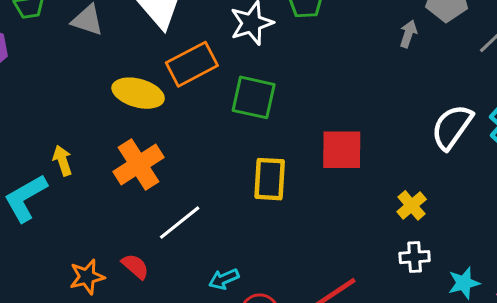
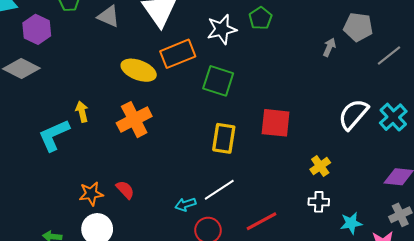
white line: (180, 223) -> (219, 190), moved

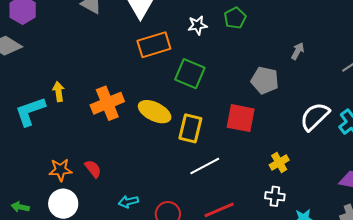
gray pentagon: (358, 27) -> (265, 80), moved
white star: (222, 29) -> (197, 25), size x0.7
yellow ellipse: (139, 70) -> (155, 112), moved
white line: (219, 190) -> (205, 166), moved
cyan arrow: (185, 204) -> (128, 202), moved

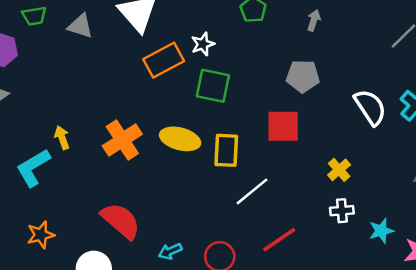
white star: (197, 25) -> (203, 44), moved
gray arrow: (298, 51) -> (314, 20), moved
white semicircle: (315, 116) -> (370, 107), turned 112
red semicircle: (93, 169) -> (121, 221), size x1.8
orange star: (60, 170) -> (41, 235), moved

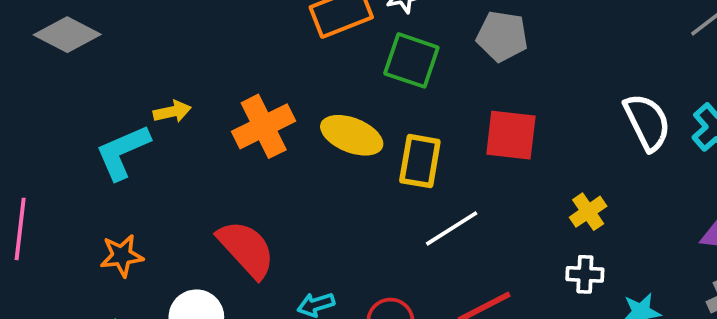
gray pentagon: (303, 76) -> (502, 36), moved
yellow arrow: (62, 138) -> (172, 112), turned 90

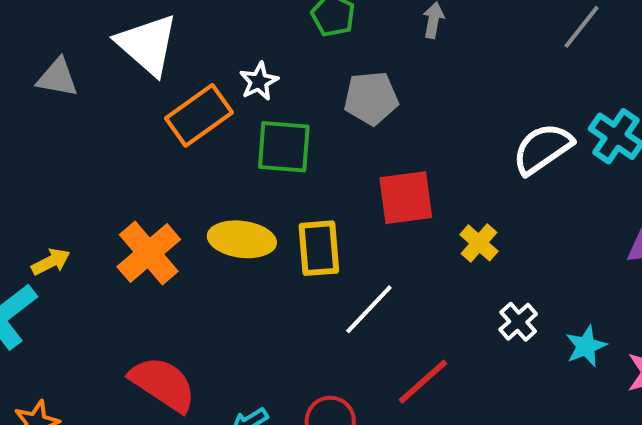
white semicircle: (647, 122) -> (543, 149), turned -84
yellow cross: (588, 212) -> (479, 243), moved
white cross: (585, 274) -> (518, 322), turned -30

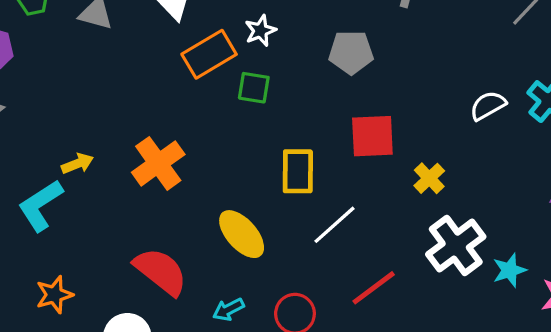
green square: (284, 147) -> (254, 88), moved, size x0.7
white semicircle: (543, 149) -> (488, 106), size x0.7
yellow ellipse: (242, 239) -> (242, 234), moved, turned 36
white cross: (518, 322) -> (456, 246), size x1.8

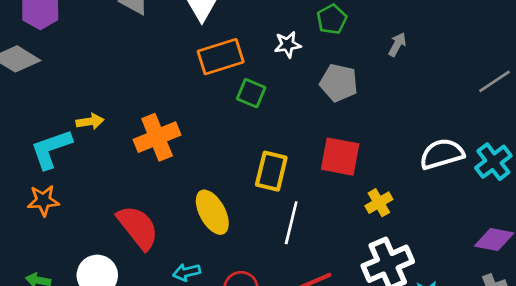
white star: (260, 31) -> (288, 45), moved
white semicircle: (488, 106) -> (442, 154), size x1.4
white line: (335, 225) -> (291, 223), turned -48
orange star: (54, 295) -> (43, 201), moved

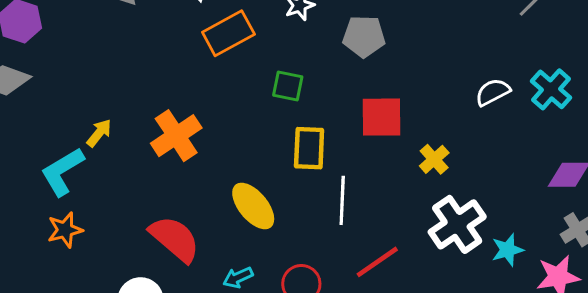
green square: (251, 93) -> (288, 86), moved
yellow arrow: (90, 122) -> (99, 133), turned -32
white semicircle: (442, 154) -> (493, 92), size x0.7

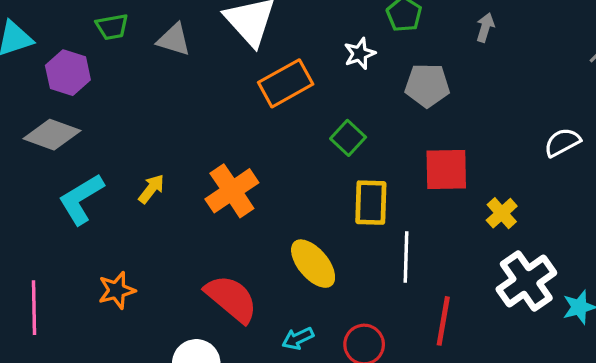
green square: (288, 86) -> (348, 138), turned 32
cyan L-shape: (62, 172) -> (81, 199), moved
red line: (377, 262) -> (443, 321), turned -45

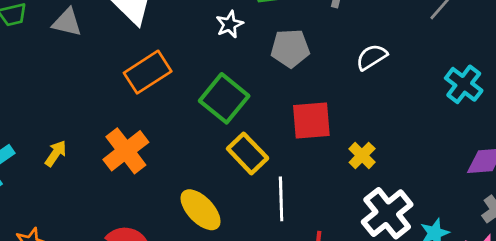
orange rectangle: (286, 83) -> (148, 72), moved
green square: (348, 138) -> (224, 98), size x1.6
white semicircle: (562, 142) -> (372, 57), moved
yellow rectangle: (371, 203) -> (248, 153), turned -42

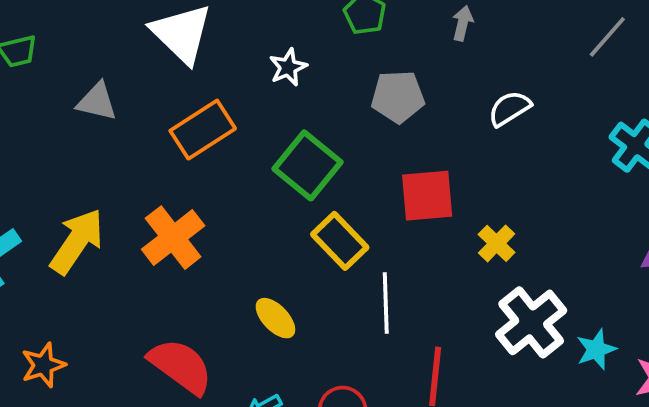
gray triangle: (67, 22) -> (97, 102), moved
white star: (230, 24) -> (288, 67), moved
yellow arrow: (56, 153) -> (77, 241), size x1.8
yellow ellipse: (201, 210) -> (275, 318), size x0.7

